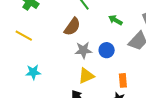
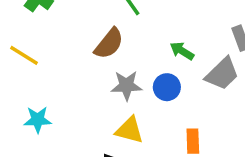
green arrow: (115, 20) -> (182, 51), moved
yellow triangle: (86, 76) -> (129, 130), turned 36

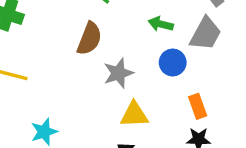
blue circle: (167, 87) -> (173, 63), moved

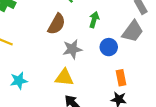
green arrow: (161, 24) -> (94, 20), moved, turned 84
yellow triangle: (134, 115) -> (64, 77), moved

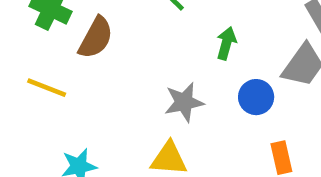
brown semicircle: (57, 24) -> (96, 38), moved

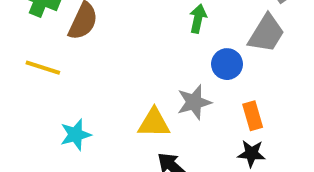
gray star: (184, 102) -> (194, 102), moved

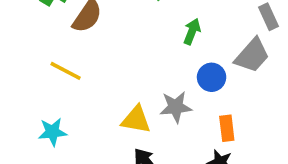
yellow line: (43, 68) -> (66, 71), moved
cyan star: (76, 135) -> (52, 132), moved

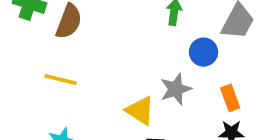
yellow triangle: (136, 120) -> (140, 111), turned 36

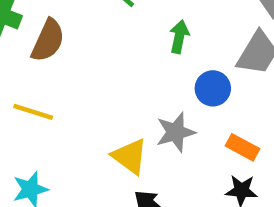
orange rectangle: (230, 98) -> (243, 147), turned -45

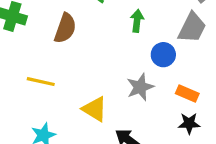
brown semicircle: (48, 40) -> (65, 28), moved
yellow triangle: (130, 156) -> (95, 109), moved

